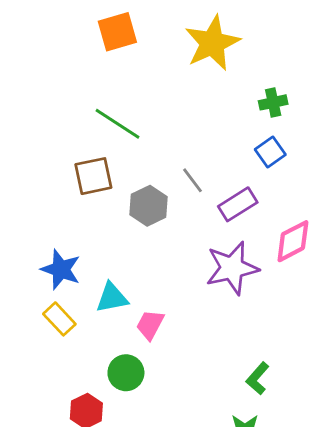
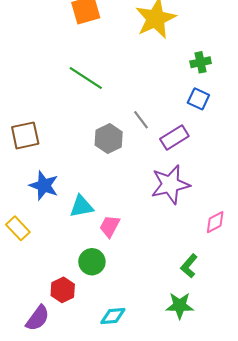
blue square: (270, 152) -> (198, 99), turned -30
brown square: (93, 176) -> (25, 135), moved
pink diamond: (293, 241) -> (215, 222), moved, size x0.7
yellow rectangle: (59, 319) -> (18, 228), moved

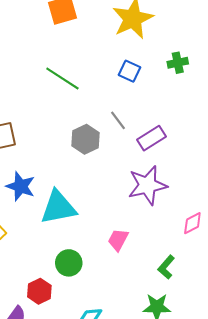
blue square: (198, 99) -> (130, 71), moved
cyan triangle: (82, 206) -> (58, 207), size x1.5
pink trapezoid: (110, 226) -> (118, 240), moved

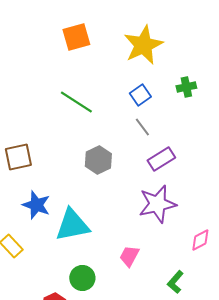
blue square: (130, 71) -> (140, 95), turned 30
gray line: (118, 120) -> (142, 127), moved

